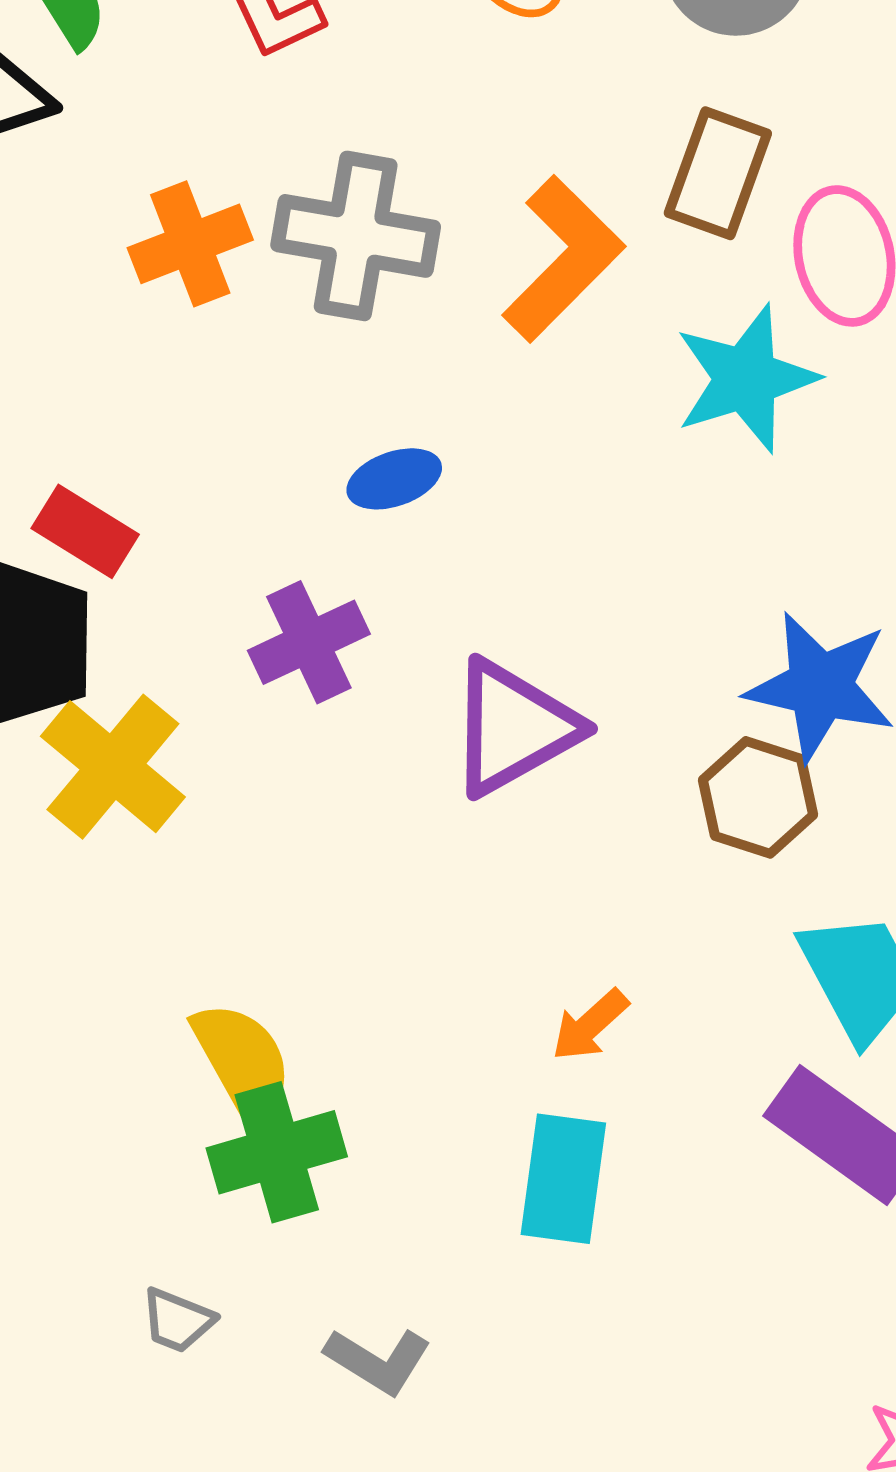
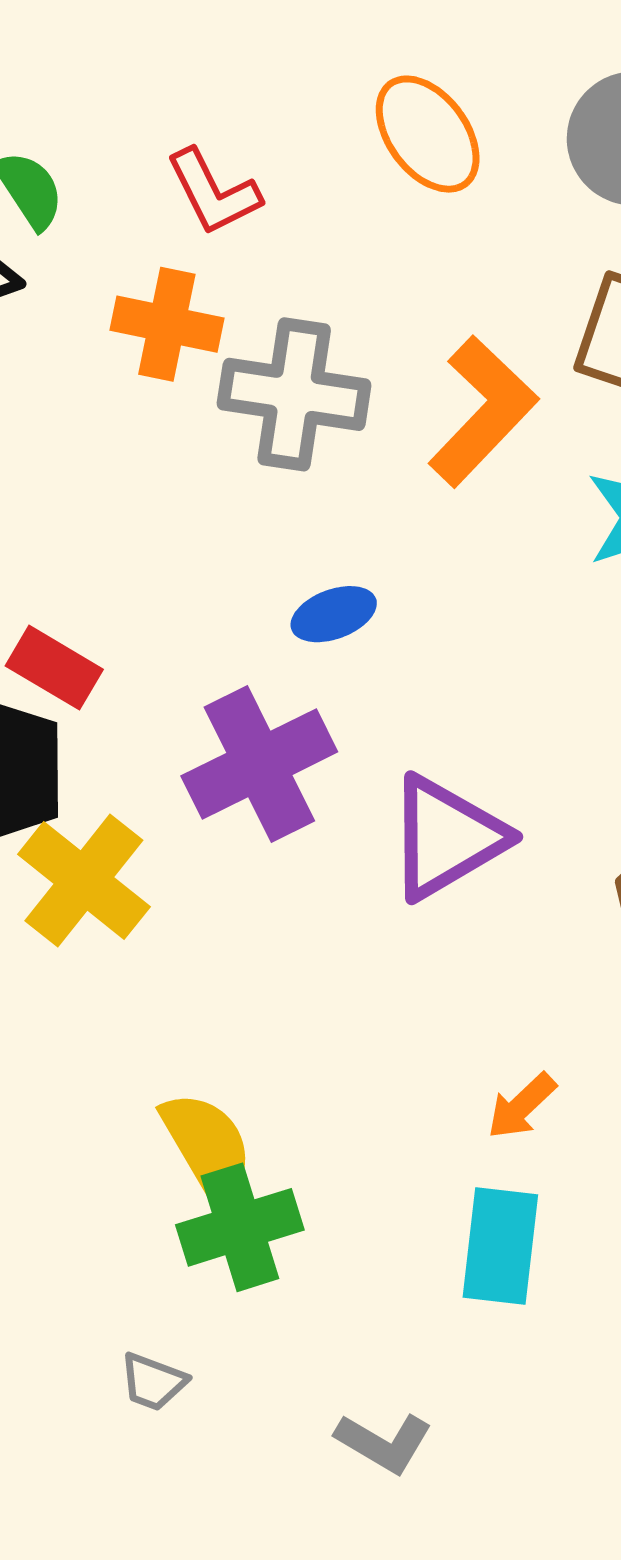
orange cross: (190, 244) -> (167, 324), moved, turned 34
purple cross: (309, 642) -> (259, 764), size x1.4
gray L-shape: (378, 1361) -> (384, 1443), moved

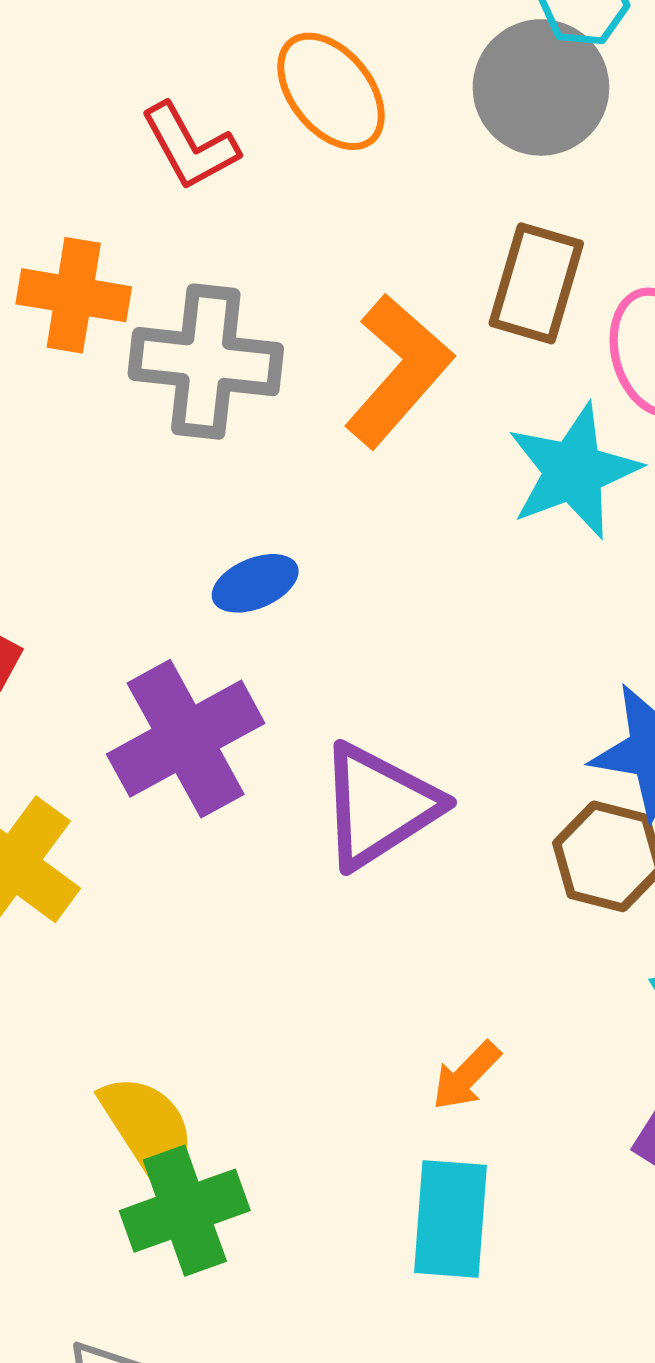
red L-shape: (213, 192) -> (190, 146), moved

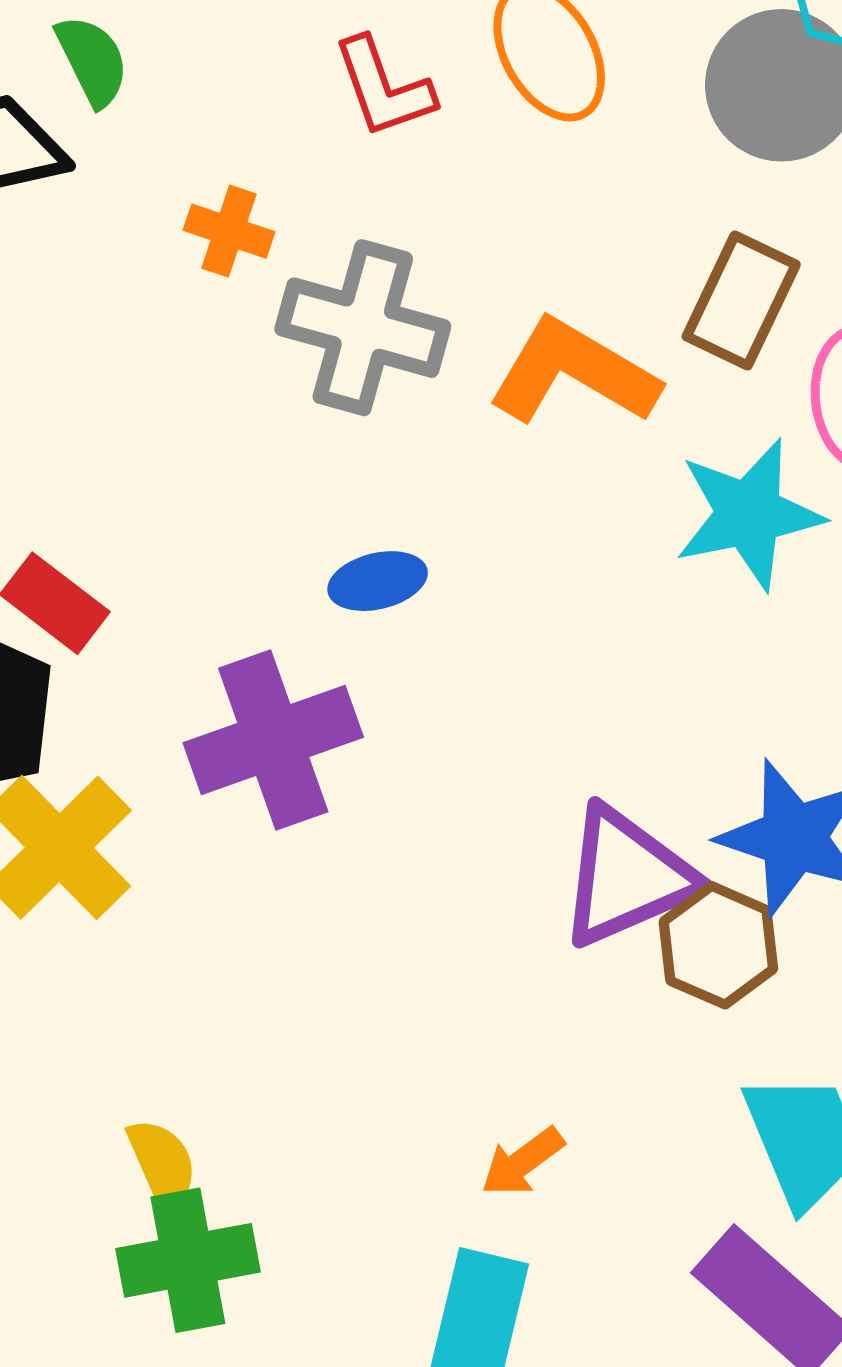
orange cross: (74, 295) -> (229, 231), size x0.7
orange L-shape: (398, 371) -> (574, 372), turned -110
purple triangle: (379, 806) -> (627, 877), moved
yellow semicircle: (148, 1129) -> (162, 1164), size x0.7

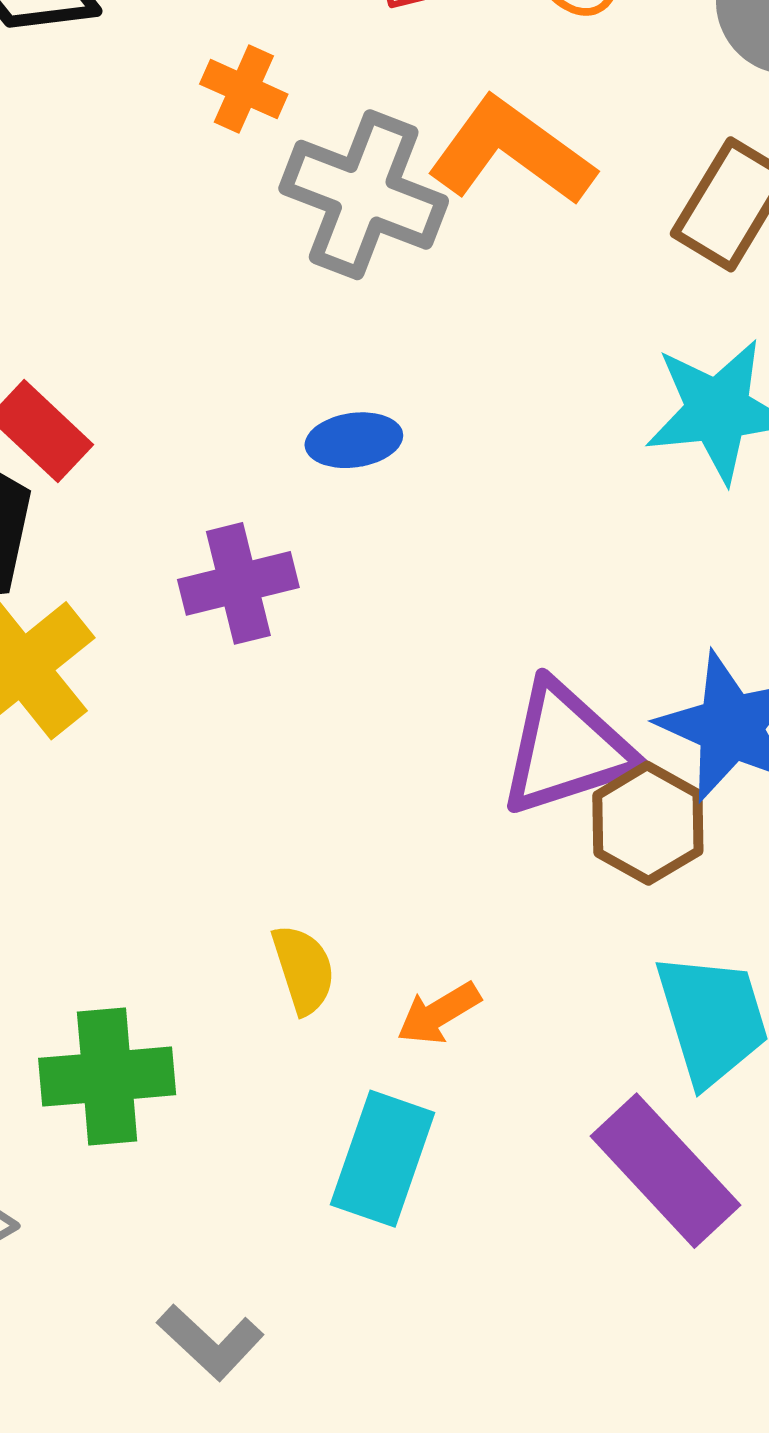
orange L-shape: (574, 372) -> (511, 152), moved
purple cross: (273, 740) -> (238, 583), size x0.7
yellow semicircle: (162, 1164) -> (303, 969), moved

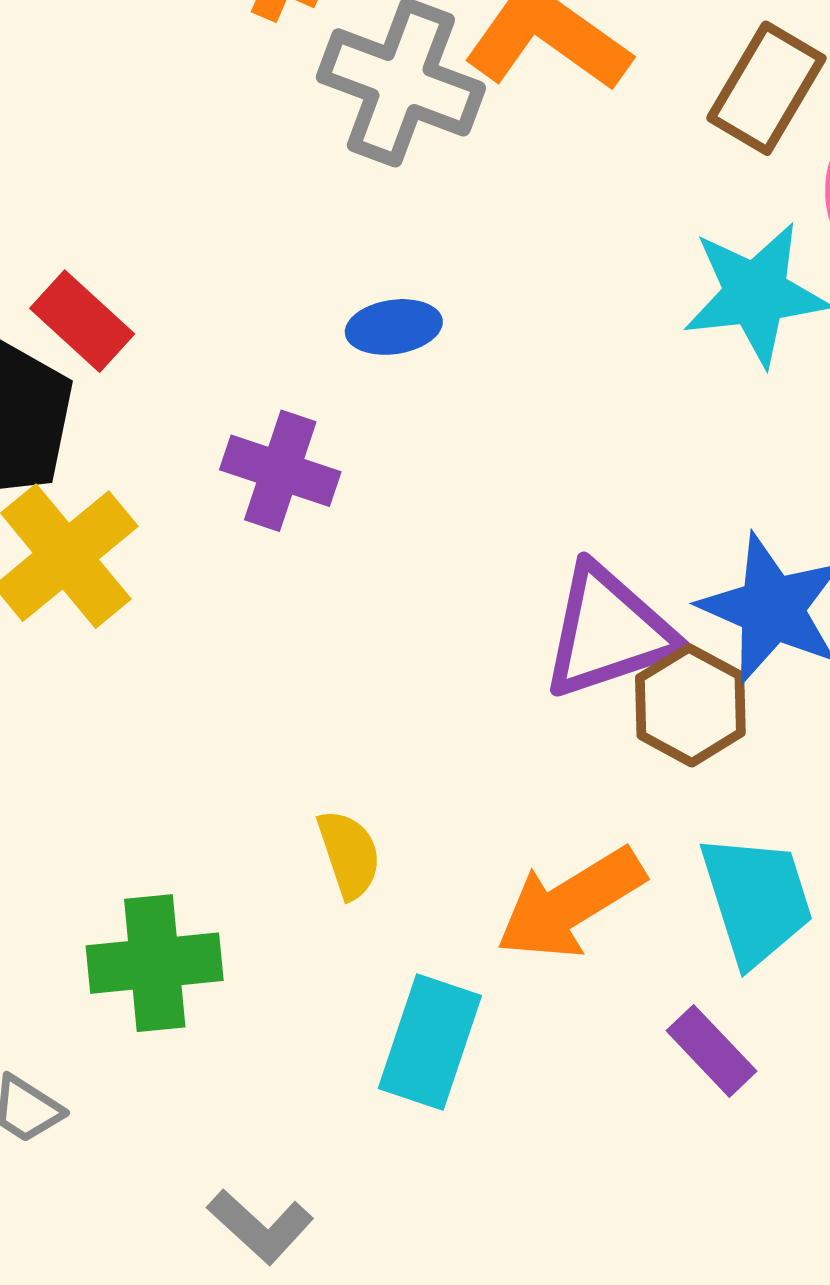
purple cross: (238, 583) -> (280, 471), turned 33
orange arrow: (439, 1013) -> (570, 904), moved, size x1.8
purple rectangle: (665, 1171) -> (712, 1051), size x0.6

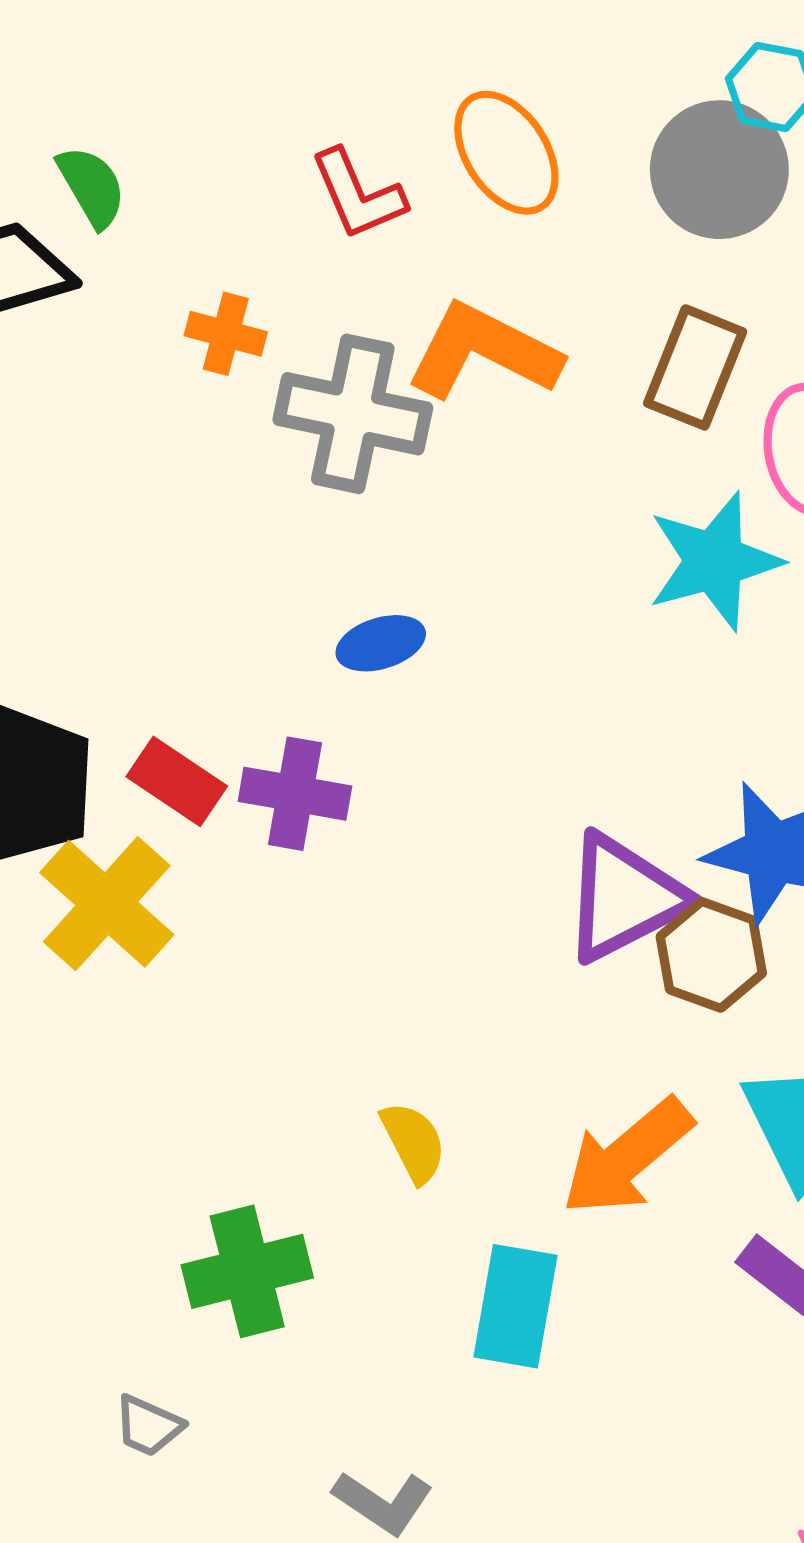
red rectangle: (82, 321) -> (177, 781), moved

